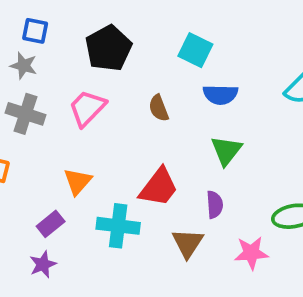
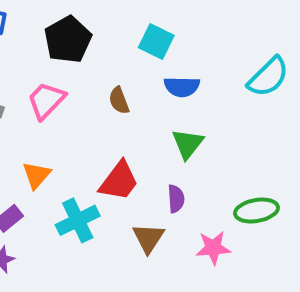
cyan cross: (118, 226) -> (78, 220), turned -33

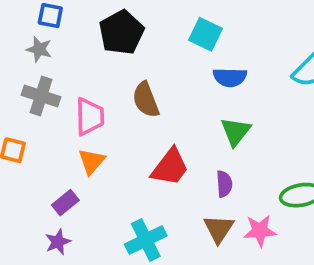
pink trapezoid: (46, 100) -> (90, 117), moved, turned 135
brown semicircle: (119, 100) -> (146, 100), moved, size x1.4
cyan cross: (78, 220) -> (146, 240), moved
brown triangle: (148, 238) -> (219, 229), moved

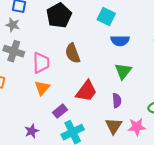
purple rectangle: (65, 203) -> (60, 111), moved
purple star: (58, 242) -> (32, 131), moved

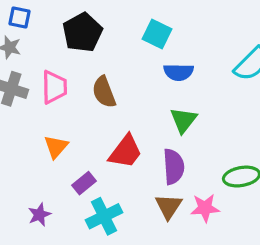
pink trapezoid: (41, 63) -> (54, 87), moved
purple semicircle: (117, 101) -> (174, 167), size x1.5

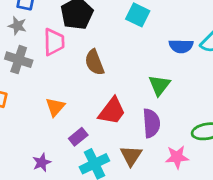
blue semicircle: (179, 72) -> (181, 46), moved
pink trapezoid: (54, 87) -> (54, 42), moved
brown triangle: (169, 206) -> (131, 156), moved

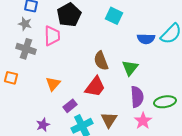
brown semicircle: (94, 62) -> (101, 61), moved
purple semicircle: (151, 123) -> (137, 97), moved
pink star: (177, 157) -> (143, 121), turned -30

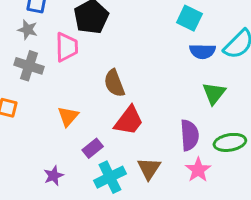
cyan square: (114, 16) -> (189, 18), moved
brown semicircle: (101, 61) -> (114, 83), moved
green triangle: (130, 68) -> (214, 93), moved

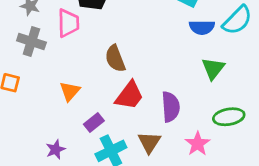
purple semicircle: (189, 135) -> (171, 107), moved

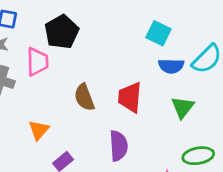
red trapezoid: (129, 95) -> (130, 97), moved, turned 148
purple semicircle: (171, 107) -> (119, 146), moved

